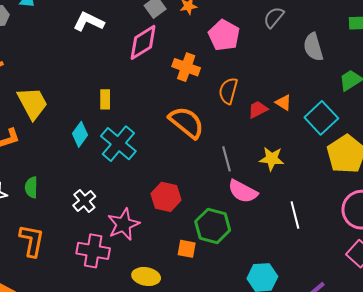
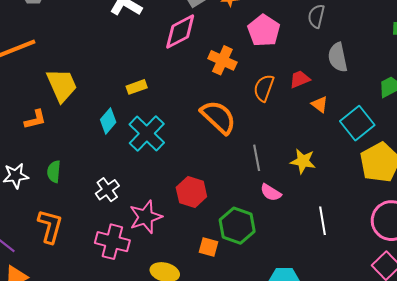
gray semicircle: (274, 17) -> (316, 16), turned -30
gray semicircle: (313, 47) -> (338, 57), moved
yellow rectangle: (105, 99) -> (137, 87), turned 66
red trapezoid: (258, 109) -> (300, 79), moved
pink semicircle: (243, 191) -> (271, 192), size x0.7

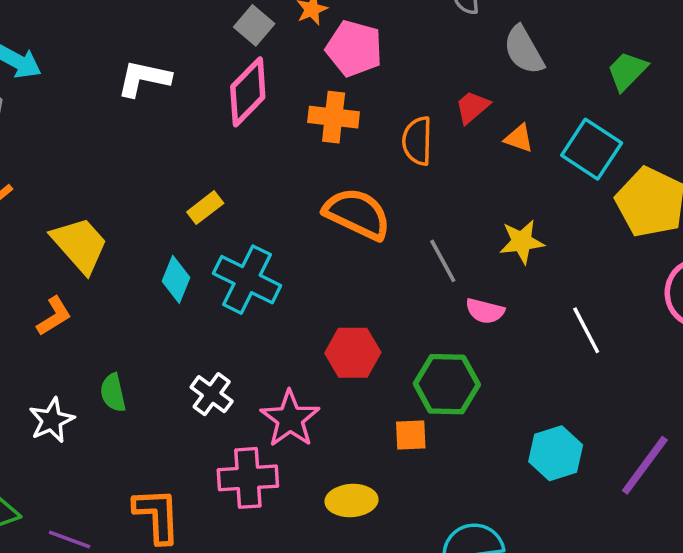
pink pentagon: (264, 31) -> (354, 48), moved
orange L-shape: (50, 226) -> (157, 515), moved

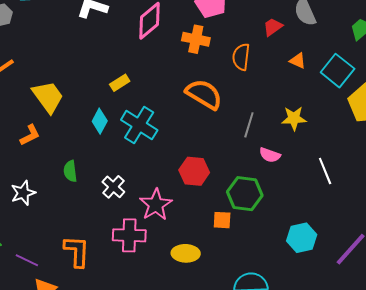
red trapezoid: (472, 107) -> (273, 27), moved
gray line: (443, 261) -> (249, 125), turned 40
green semicircle: (113, 393) -> (70, 171), moved

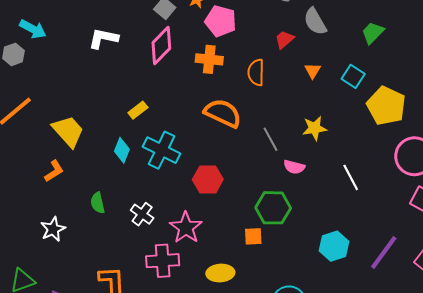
orange triangle: (298, 61) -> (313, 71), turned 42
cyan square: (338, 71) -> (353, 76), size x0.7
gray line: (249, 125) -> (271, 139), turned -40
red hexagon: (194, 171) -> (208, 179), moved

